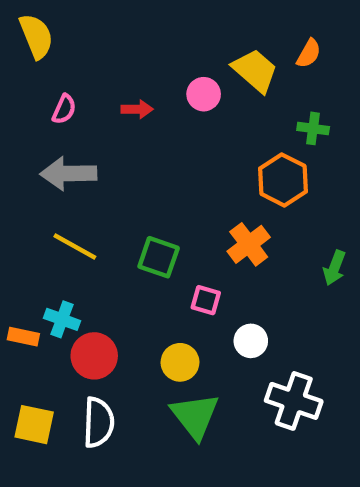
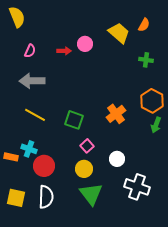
pink circle: (204, 94) -> (85, 44), moved
orange hexagon: (283, 180) -> (152, 101), moved
pink square: (206, 300) -> (87, 146), moved, turned 32

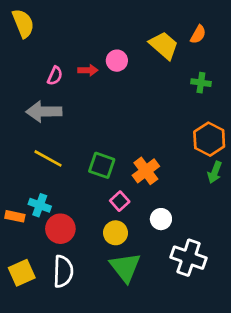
pink semicircle: (30, 51) -> (55, 76), moved
orange cross: (116, 114) -> (146, 171), moved
yellow square: (16, 198) -> (22, 273), turned -36

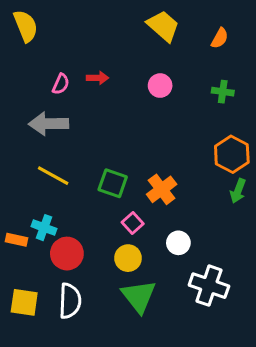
yellow trapezoid: (164, 45) -> (163, 26), moved
pink circle: (117, 61) -> (160, 86), moved
yellow square: (22, 273) -> (24, 302), turned 32

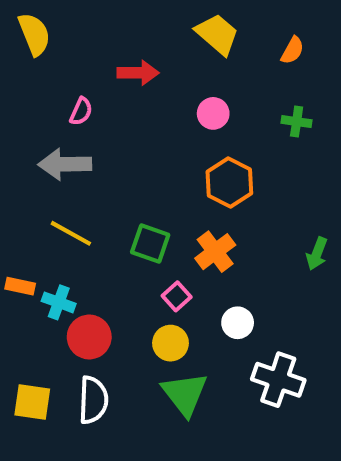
red arrow: (97, 78) -> (138, 73), moved, size x1.4
orange hexagon: (232, 154) -> (229, 183), moved
orange rectangle: (17, 240) -> (20, 286), moved

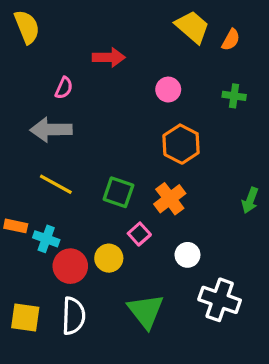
yellow trapezoid: (217, 34) -> (192, 27), moved
yellow circle: (170, 343) -> (109, 258), moved

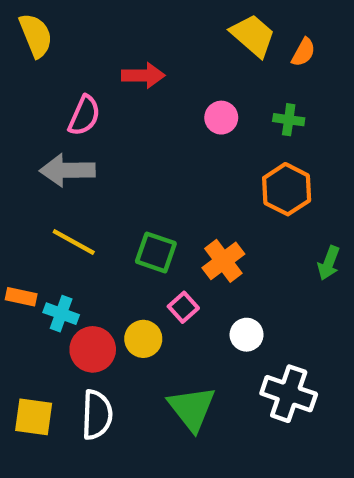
pink semicircle: (64, 88) -> (84, 115), size x1.4
green cross: (234, 96) -> (289, 120), moved
orange hexagon: (181, 144) -> (287, 189), moved

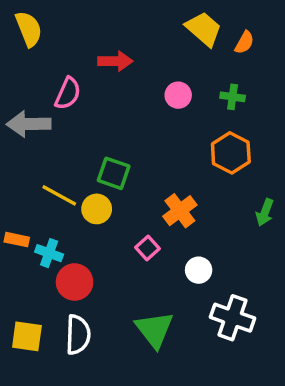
gray arrow: (67, 170) -> (29, 124), moved
green square: (156, 252) -> (114, 173), moved
yellow circle: (143, 339) -> (97, 209), moved

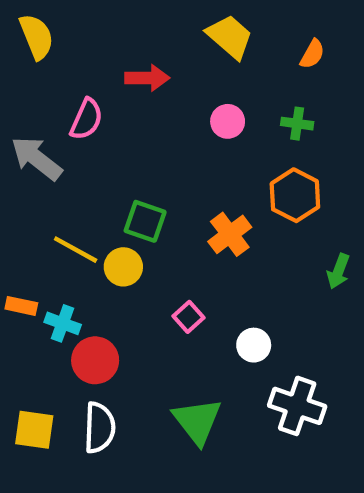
yellow trapezoid: (204, 29) -> (230, 37), moved
gray arrow: (29, 124) -> (36, 158), turned 39
orange cross: (180, 211) -> (230, 234), moved

